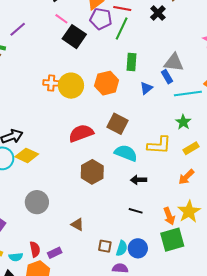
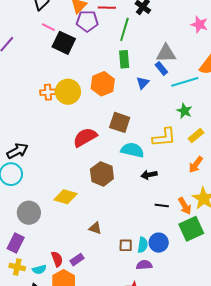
green line: (122, 29) -> (124, 29), moved
yellow diamond: (27, 155) -> (66, 197), moved
gray circle: (37, 202) -> (29, 213), moved
black line: (136, 211) -> (162, 205), moved

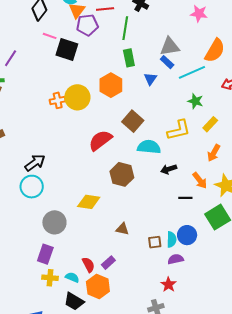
brown square: (120, 122) -> (133, 121), turned 30
orange arrow: (185, 206) -> (200, 180), moved
cyan semicircle: (39, 269) -> (72, 277), turned -136

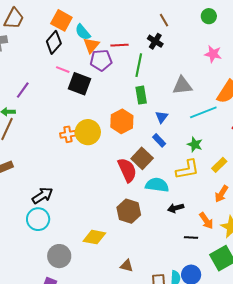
blue rectangle: (167, 62) -> (159, 140), moved
green star: (195, 101) -> (195, 144), moved
red semicircle: (100, 140) -> (127, 170), moved, turned 100

